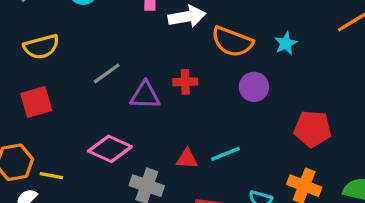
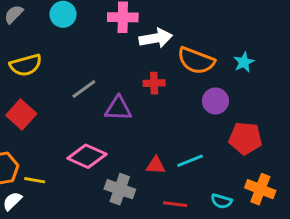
red cross: (185, 82) -> (154, 83), moved
red square: (36, 102) -> (21, 114), turned -32
red pentagon: (313, 129) -> (245, 138), moved

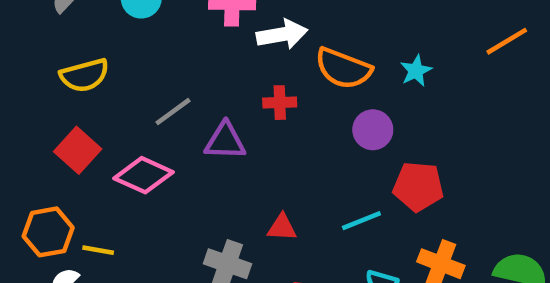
pink diamond: (87, 156) -> (143, 175), moved
cyan line: (190, 161) -> (361, 221), moved

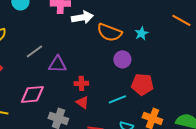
orange line: (507, 41) -> (181, 20), turned 60
red cross: (280, 103) -> (81, 83), moved
pink diamond: (143, 175) -> (32, 94), moved, turned -30
red triangle: (282, 227) -> (82, 102), turned 32

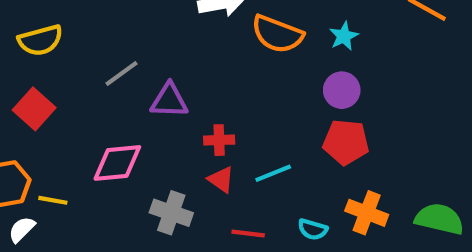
purple circle: (122, 59) -> (342, 90), moved
cyan line: (117, 99) -> (273, 173), moved

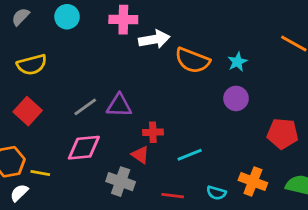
gray line: (121, 74) -> (85, 107), moved
red pentagon: (346, 142) -> (282, 134), moved
red triangle: (221, 180) -> (140, 155), moved

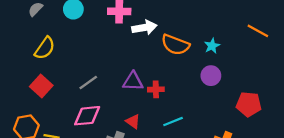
yellow semicircle: (32, 65) -> (45, 48), turned -40
purple triangle: (119, 105) -> (133, 81), moved
red cross: (153, 132) -> (156, 89), moved

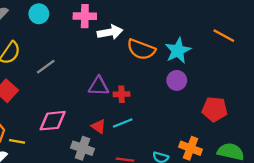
cyan star: (212, 46) -> (178, 51), size x1.6
gray line: (88, 83) -> (46, 67), moved
cyan line: (173, 121) -> (123, 123), moved

